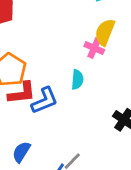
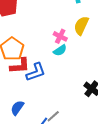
pink cross: (94, 48) -> (60, 36), moved
cyan semicircle: (77, 80) -> (60, 50), moved, turned 48

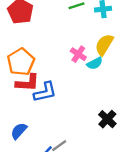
cyan semicircle: (60, 50) -> (95, 63), moved

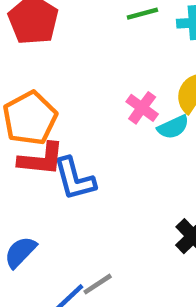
blue L-shape: (45, 92) -> (75, 179), turned 85

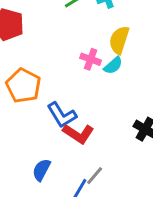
red L-shape: (41, 159) -> (78, 134), moved, turned 44

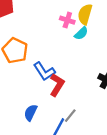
pink cross: (91, 59) -> (67, 20), moved
red L-shape: (78, 134) -> (57, 85), turned -90

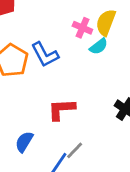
blue L-shape: (44, 71) -> (45, 55), moved
red L-shape: (57, 85) -> (61, 109), turned -130

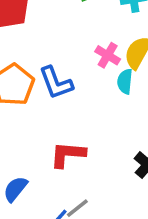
cyan semicircle: (99, 46) -> (125, 81), turned 126

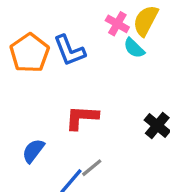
cyan semicircle: (125, 81) -> (134, 48), turned -50

